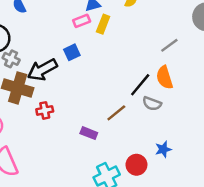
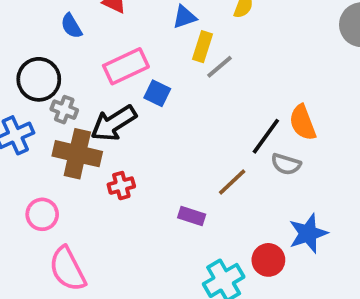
pink rectangle: (82, 21) -> (126, 66), moved, size x1.6
gray line: (169, 45) -> (219, 67), moved
blue square: (72, 52) -> (157, 93), turned -35
blue star: (163, 149) -> (308, 233), size x1.5

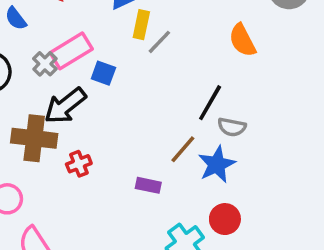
gray cross: (64, 110) -> (45, 64), moved, turned 30
orange semicircle: (303, 123) -> (242, 40), moved
blue star: (308, 233) -> (217, 164), moved

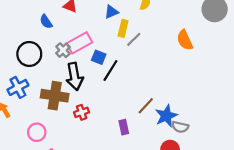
black line: (210, 103) -> (110, 70), moved
black arrow: (65, 106) -> (75, 76), turned -64
gray semicircle: (232, 127) -> (180, 127), moved
purple rectangle: (148, 185) -> (124, 127), turned 64

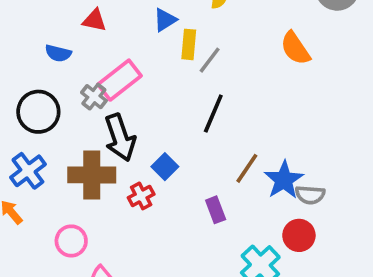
blue semicircle: (46, 22) -> (58, 53), turned -32
blue square: (99, 57) -> (165, 167), moved, turned 32
black line: (110, 70) -> (213, 113), moved

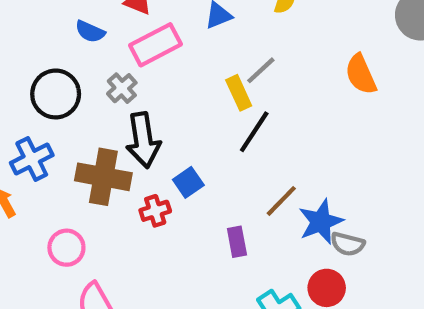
yellow rectangle: (189, 44) -> (239, 93), moved, turned -40
pink rectangle: (119, 80) -> (155, 45), moved

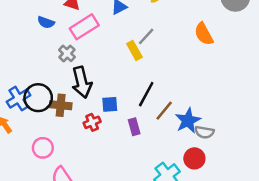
black circle: (56, 94) -> (38, 98), moved
black line: (254, 132) -> (146, 94), moved
brown cross: (103, 177) -> (61, 105), size x0.7
blue square: (188, 182) -> (110, 104), turned 35
purple rectangle: (237, 242) -> (134, 127), moved

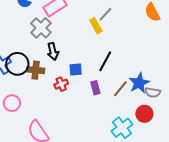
gray cross: (67, 53) -> (41, 28), size x1.5
black arrow: (82, 82) -> (53, 51), size x0.7
brown line: (164, 111) -> (120, 89), moved
pink circle: (43, 148) -> (12, 103), moved

